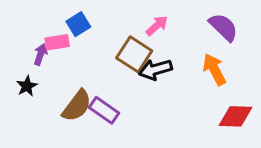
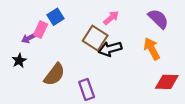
pink rectangle: (57, 42) -> (41, 30), turned -56
purple arrow: (40, 54) -> (29, 38), turned -136
purple rectangle: (104, 110) -> (87, 89), moved, turned 36

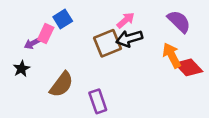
brown square: (95, 38) -> (107, 43), turned 35
black arrow: (110, 49) -> (129, 38), moved
red diamond: (167, 82) -> (189, 67), moved, turned 45

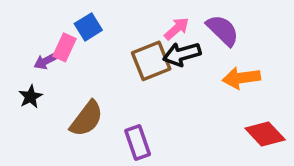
purple semicircle: (179, 21) -> (223, 30), moved
orange arrow: (172, 55) -> (241, 78), turned -70
red diamond: (189, 67) -> (265, 134), moved

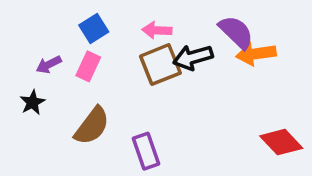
pink arrow: (177, 29) -> (157, 30), moved, turned -136
pink rectangle: (65, 47) -> (88, 66), moved
orange arrow: (241, 78) -> (256, 54), moved

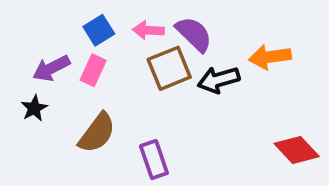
pink arrow: (157, 30) -> (148, 30), moved
purple semicircle: (236, 32) -> (194, 34), moved
black arrow: (193, 57) -> (219, 80), moved
purple arrow: (49, 65) -> (51, 68), size x1.4

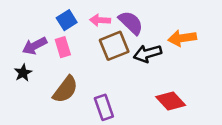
pink rectangle: (93, 70) -> (63, 47), turned -42
red diamond: (297, 150) -> (171, 101), moved

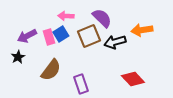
blue square: (67, 20) -> (61, 34), moved
pink arrow: (100, 20) -> (66, 16), moved

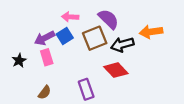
purple arrow: (27, 36) -> (45, 38), moved
pink rectangle: (49, 37) -> (47, 57), moved
brown semicircle: (51, 70) -> (45, 92), moved, size x0.6
red diamond: (133, 79) -> (116, 70), moved

